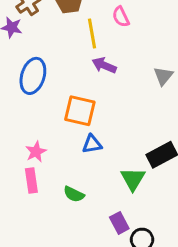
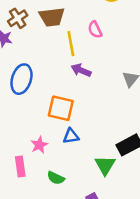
pink star: (36, 152) -> (39, 145), moved

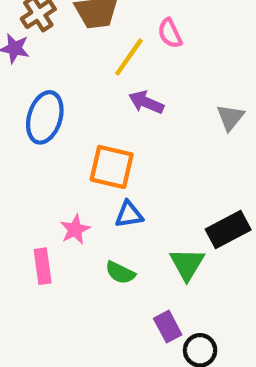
yellow line: (71, 44) -> (129, 57), turned 45
green semicircle: (56, 178) -> (120, 273), moved

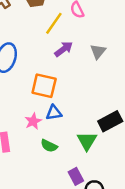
purple arrow: (146, 102) -> (64, 49), turned 120
gray triangle: (230, 117) -> (98, 51), moved
pink star: (75, 230) -> (33, 121), moved

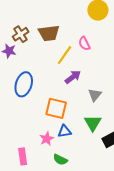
gray triangle: (98, 51) -> (95, 95), moved
green triangle: (87, 141) -> (93, 123), moved

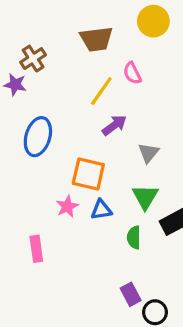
brown trapezoid: (49, 33) -> (96, 39), moved
pink star: (47, 139) -> (67, 207), moved
green semicircle: (60, 160) -> (134, 237), moved, turned 64

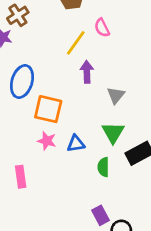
purple arrow: (114, 125) -> (87, 72), turned -55
orange square: (88, 174) -> (48, 109), moved
pink star: (67, 207) -> (47, 141), turned -30

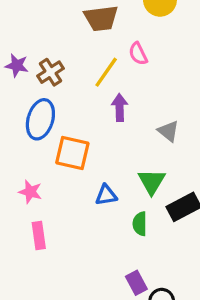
brown cross: (18, 15) -> (51, 72), moved
gray triangle: (116, 95) -> (168, 131), moved, turned -30
pink star: (47, 141) -> (30, 192), moved

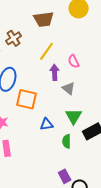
pink semicircle: (138, 54) -> (74, 61), moved
brown cross: (51, 72) -> (14, 38), moved
gray triangle: (168, 131) -> (69, 88), moved

